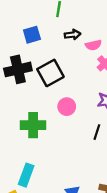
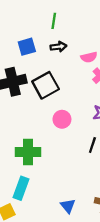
black arrow: (73, 35) -> (58, 47), moved
green cross: (33, 125) -> (28, 152), moved

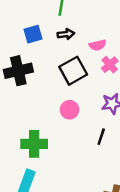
black square: (46, 85) -> (73, 71), moved

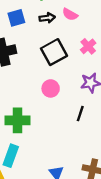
pink semicircle: (98, 45) -> (70, 14), moved, turned 42

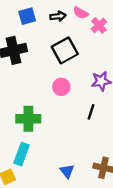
pink cross: (88, 46) -> (99, 25), moved

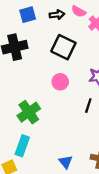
black square: (65, 50) -> (63, 47), turned -35
green cross: (28, 119) -> (29, 112), turned -35

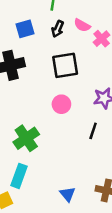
black arrow: (57, 15) -> (58, 29), turned 120
black square: (63, 47) -> (65, 65), turned -35

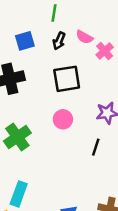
green cross: (26, 138) -> (17, 137), moved

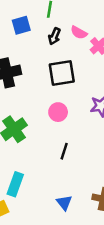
blue square: (25, 41) -> (21, 25), moved
black line: (96, 147) -> (64, 151), moved

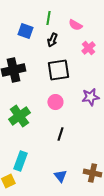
blue square: (21, 25) -> (25, 31), turned 35
pink semicircle: (79, 33) -> (75, 25), moved

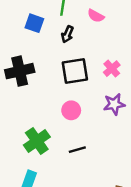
pink cross: (88, 48) -> (112, 69), moved
green cross: (19, 116) -> (37, 141), moved
black line: (60, 134) -> (77, 150), turned 56

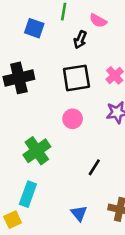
black arrow: (68, 34) -> (80, 40), moved
black line: (77, 150) -> (94, 167), moved, turned -42

